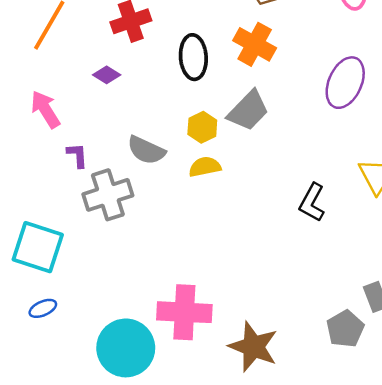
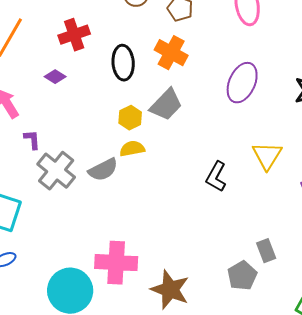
gray semicircle: (146, 150) -> (103, 170), moved, turned -52
gray cross: (108, 195) -> (56, 171), turned -33

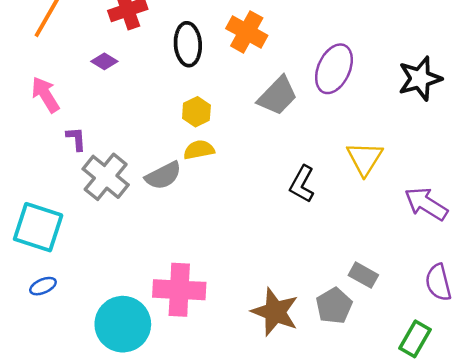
gray trapezoid: (166, 105) -> (277, 96), moved
gray rectangle: (266, 251) -> (363, 275), turned -40
brown star: (170, 290) -> (275, 312), moved

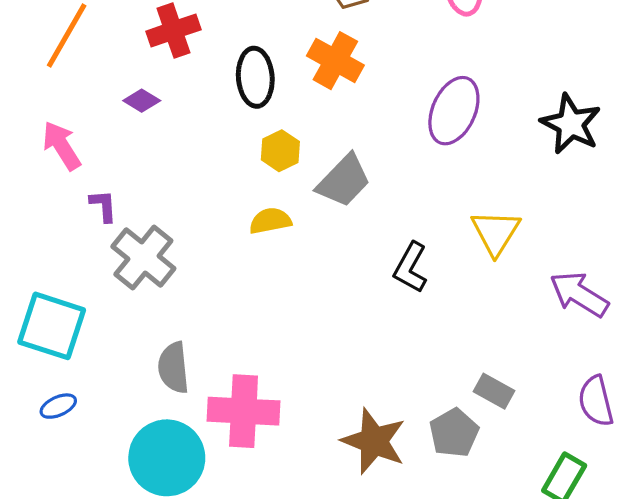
black star: (420, 79) -> (571, 124), turned -30
gray trapezoid: (277, 96) -> (344, 181), moved
yellow hexagon: (196, 112) -> (280, 151), moved
gray semicircle: (163, 176) -> (173, 368), moved, turned 111

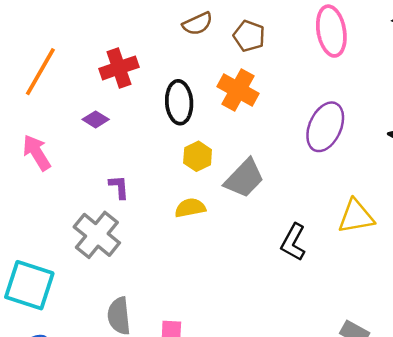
purple L-shape: (103, 206) -> (119, 187), moved
yellow triangle: (496, 232) -> (356, 216), turned 48

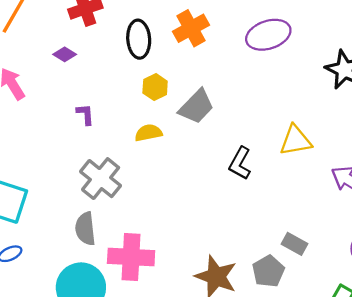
orange cross: (238, 90) -> (191, 28), turned 32
purple ellipse: (325, 127) -> (268, 35), moved, turned 48
gray cross: (97, 235) -> (101, 179), moved

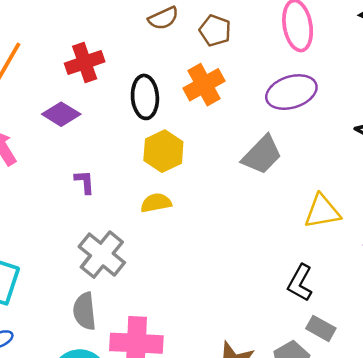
purple diamond: (65, 54) -> (61, 114), size x1.4
yellow hexagon: (155, 87) -> (163, 151), size x1.4
gray trapezoid: (196, 107) -> (262, 155), moved
black L-shape: (240, 163) -> (300, 283), moved

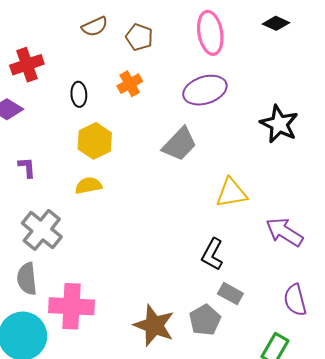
orange cross: (204, 85) -> (130, 84), size x0.7
black ellipse: (145, 97) -> (79, 94), size x0.7

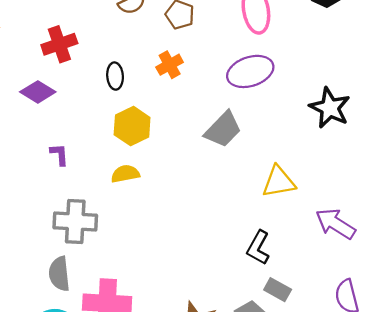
gray cross: (42, 230) -> (75, 221), turned -36

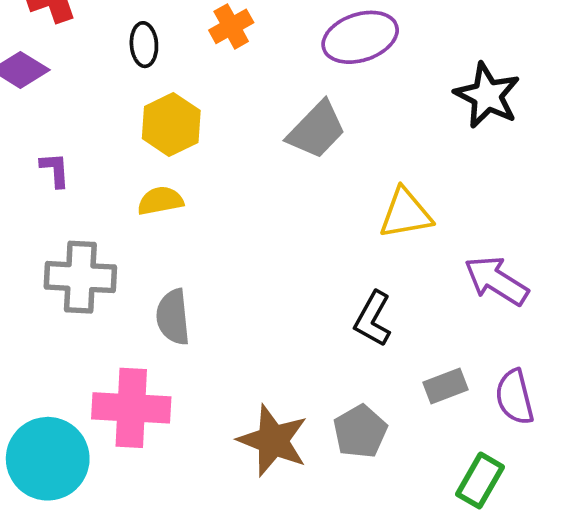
gray semicircle: (59, 274) -> (173, 317), moved
gray rectangle: (278, 290) -> (446, 386), moved, turned -50

